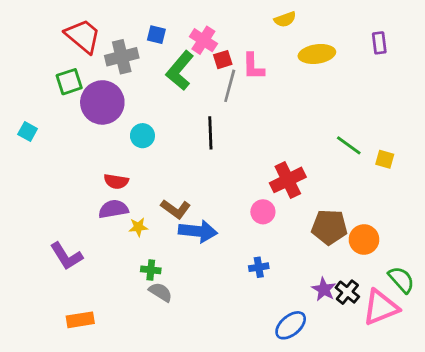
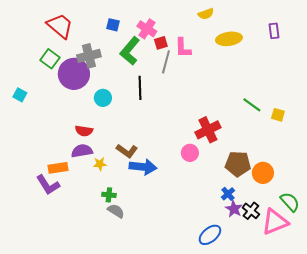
gray cross: (122, 57) -> (89, 56), moved
green square: (69, 82) -> (50, 59), turned -36
black line: (210, 133) -> (140, 88), moved
blue cross: (259, 267) -> (228, 194), moved, turned -32
orange rectangle: (80, 320) -> (58, 168), moved

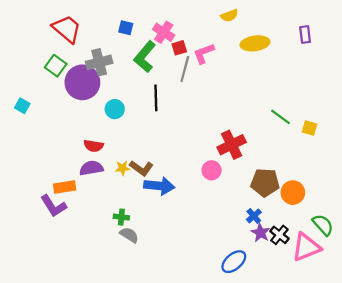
pink L-shape: (183, 48) -> (204, 53), turned 70
yellow star: (100, 164) -> (122, 168), moved

